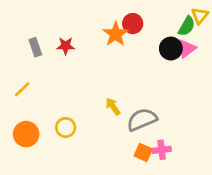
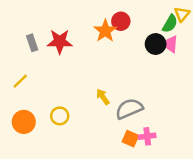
red star: (66, 46) -> (60, 42), size x1.5
pink triangle: (187, 49) -> (170, 44), turned -48

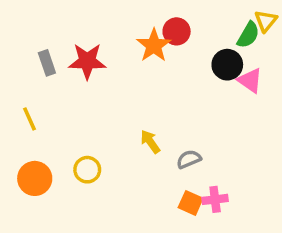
pink triangle: (170, 44) -> (250, 80), moved
yellow line: (20, 81) -> (29, 119), turned -70
gray semicircle: (129, 109) -> (189, 159), size x0.6

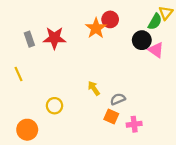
orange circle: (35, 178) -> (27, 130), moved
orange square: (191, 203) -> (111, 117), moved

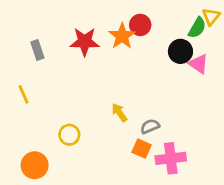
red star: (54, 38) -> (85, 42), moved
pink cross: (134, 124) -> (171, 158), size x1.5

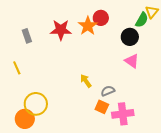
pink triangle: (199, 64) -> (132, 61), moved
yellow circle: (69, 135) -> (36, 104), moved, size x1.5

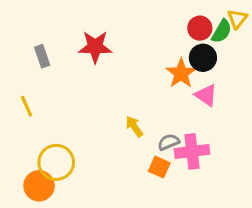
red circle: (101, 18) -> (200, 28), moved
orange star: (88, 26) -> (181, 73), moved
pink cross: (123, 114) -> (192, 151), moved

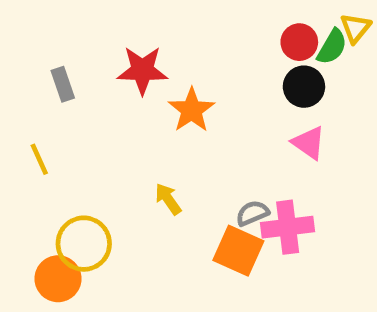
orange star: (181, 73) -> (192, 110), moved
yellow arrow: (134, 126) -> (168, 199), moved
orange square: (159, 167) -> (238, 251), size x1.5

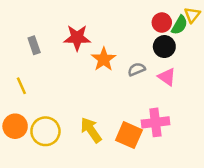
yellow arrow: (168, 199) -> (91, 130), moved, size x1.5
gray semicircle: (252, 213) -> (137, 69), moved
orange circle: (58, 279) -> (15, 126), moved

